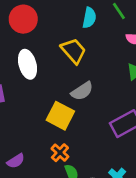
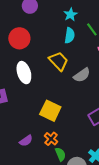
gray semicircle: (82, 91) -> (82, 75), moved
purple semicircle: (16, 161) -> (26, 141), moved

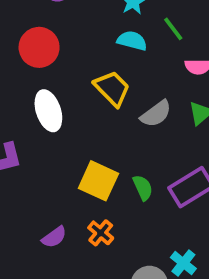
cyan semicircle: (70, 36) -> (132, 41), turned -84
green semicircle: (60, 154) -> (143, 188), moved

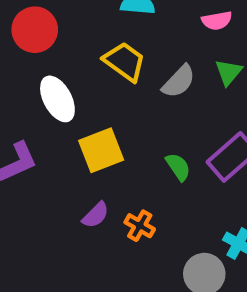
yellow square: (98, 181) -> (101, 150), moved, turned -36
purple semicircle: (54, 237) -> (96, 215), moved

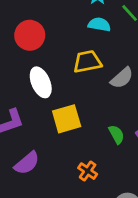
yellow trapezoid: (125, 62) -> (87, 62), turned -52
purple semicircle: (96, 215) -> (27, 163), moved, size x1.4

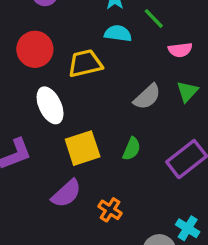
yellow trapezoid: (87, 62) -> (85, 63), moved
green semicircle: (116, 134) -> (132, 149), moved, turned 54
purple semicircle: (27, 163) -> (66, 193), moved

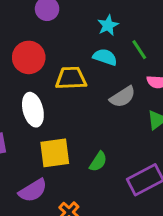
gray semicircle: (147, 97) -> (123, 97), moved

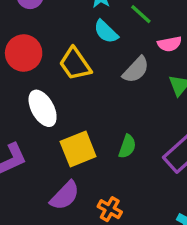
cyan semicircle: (105, 57) -> (106, 32), turned -140
yellow trapezoid: (71, 78) -> (75, 64), turned -108

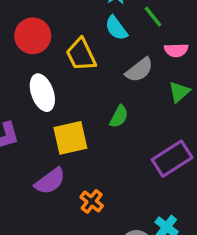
green semicircle: (127, 146) -> (119, 117), moved

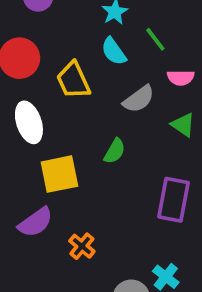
green triangle: (179, 92) -> (183, 125), turned -45
purple rectangle: (172, 159) -> (174, 200), turned -48

